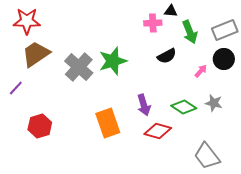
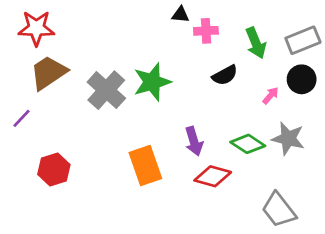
black triangle: (171, 11) -> (180, 15), moved
gray star: (214, 103) -> (288, 139), size x1.4

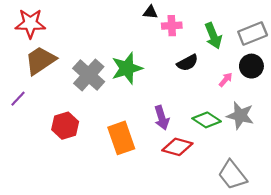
red hexagon: (54, 170) -> (65, 126), moved

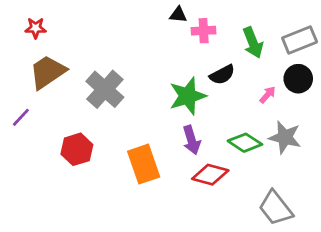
red star: (30, 23) -> (36, 28), size x0.6
green star: (127, 68) -> (188, 96), moved

